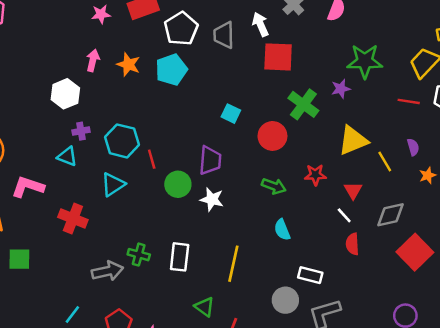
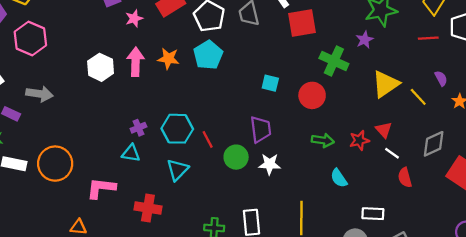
pink arrow: (93, 60) -> (136, 62), size x1.4
white hexagon: (65, 94) -> (101, 67), moved
red star: (315, 175) -> (359, 140), moved
red triangle: (353, 190) -> (384, 130), moved

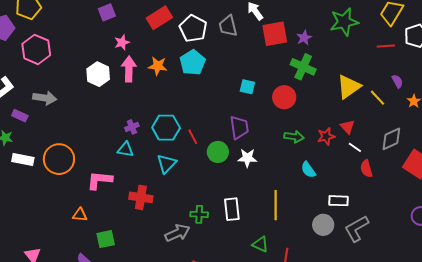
pink star: (134, 18) -> (122, 42), moved
purple star: (365, 40) -> (304, 38), moved

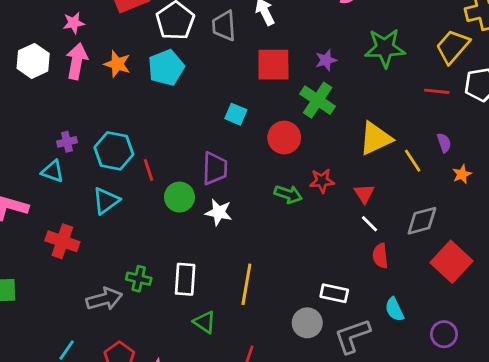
red square: (275, 34) -> (273, 65), moved
red star: (326, 136) -> (322, 181), moved
cyan semicircle: (308, 170) -> (394, 309), moved
green triangle: (260, 244) -> (205, 322), moved

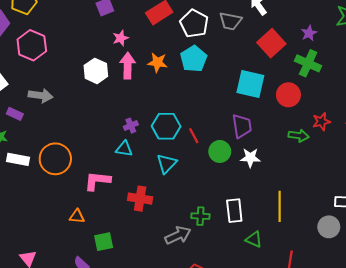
gray trapezoid: (224, 26) -> (230, 21), turned -65
red square: (273, 65) -> (271, 43), turned -32
cyan square: (236, 114) -> (250, 84), size x1.8

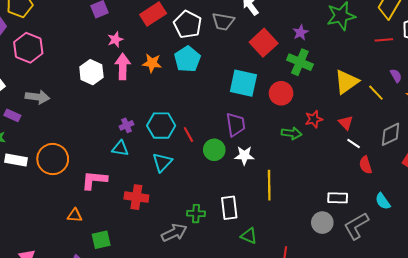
yellow line: (280, 206) -> (269, 185), moved

